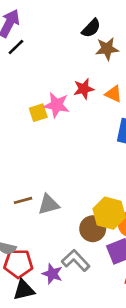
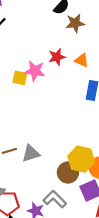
yellow square: (38, 113) -> (20, 78), turned 32

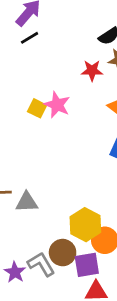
red star: (57, 57) -> (92, 71), moved
brown circle: (68, 173) -> (63, 253), moved

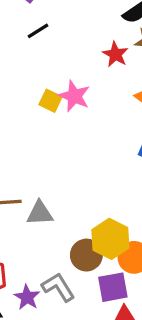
black line: (30, 38) -> (38, 31), moved
red star: (92, 71) -> (115, 54), turned 30
brown circle: (63, 253) -> (86, 255), moved

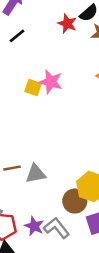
red star: (115, 54) -> (67, 24), moved
purple star: (27, 297) -> (34, 226), moved

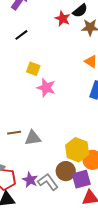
black line: (17, 36) -> (21, 35), moved
pink star: (51, 82) -> (46, 88), moved
brown circle: (75, 201) -> (66, 171), moved

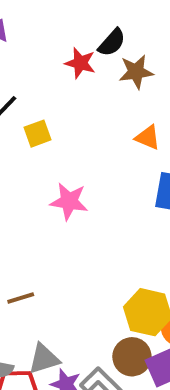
yellow square: (33, 69) -> (37, 134), moved, turned -32
gray triangle: (33, 138) -> (44, 359), moved

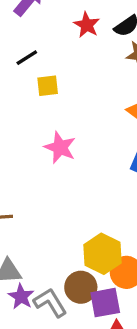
red star: (80, 63) -> (87, 25), moved

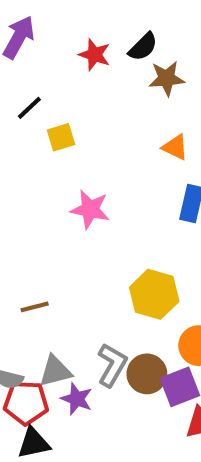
yellow hexagon: (102, 254) -> (154, 294), moved
gray L-shape: (50, 303) -> (112, 365), moved, turned 72

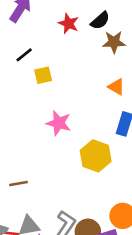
yellow hexagon: (154, 294) -> (96, 156), moved

